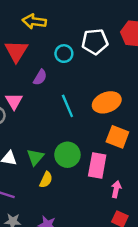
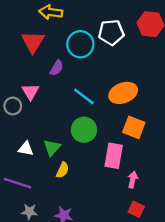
cyan circle: (64, 54) -> (80, 44), size x1.5
cyan line: (67, 106) -> (84, 96), turned -30
green circle: (67, 155) -> (84, 130), moved

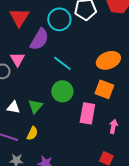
purple semicircle: (57, 68) -> (39, 39), size x1.6
orange ellipse: (123, 93) -> (108, 60), moved
yellow semicircle: (63, 170) -> (32, 133), moved
pink arrow: (133, 180) -> (113, 126), moved

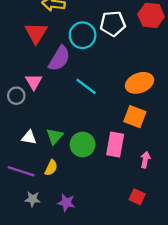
green circle: (62, 91) -> (83, 144), moved

